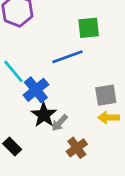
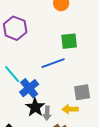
yellow arrow: (108, 118) -> (70, 109), moved
gray arrow: (60, 123) -> (47, 113), turned -40

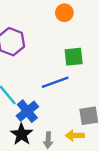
black star: (35, 107) -> (22, 134), moved

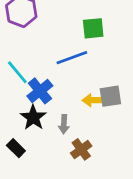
yellow arrow: (75, 135) -> (93, 100), moved

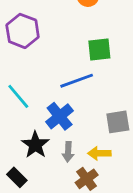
blue cross: (40, 91) -> (60, 116), moved
yellow arrow: (93, 100) -> (99, 153), moved

